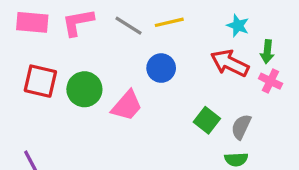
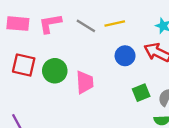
blue circle: (161, 68) -> (125, 56), moved
pink trapezoid: (127, 106) -> (85, 82), turned -45
green square: (207, 120) -> (141, 93), turned 30

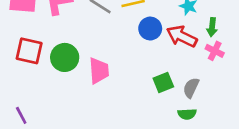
blue circle: (125, 56) -> (150, 29), moved

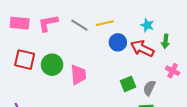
pink cross: (215, 51) -> (173, 71), moved

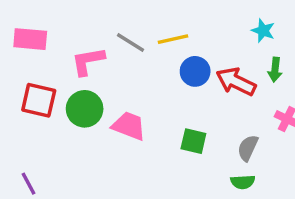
pink L-shape: (48, 23) -> (88, 61), moved
cyan star: (147, 25) -> (263, 31), moved
pink trapezoid: (78, 75) -> (129, 126), turned -65
green square: (128, 84) -> (193, 141), moved, turned 35

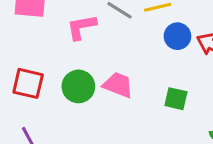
red square: (39, 100) -> (28, 83), moved
green circle: (85, 109) -> (78, 86), moved

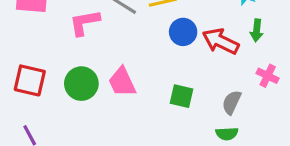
pink trapezoid: (118, 85) -> (122, 82), turned -136

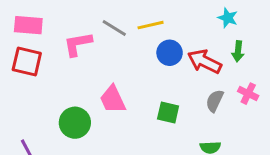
red square: (30, 80) -> (27, 61), moved
green circle: (81, 84) -> (75, 123), moved
gray semicircle: (232, 102) -> (215, 101), moved

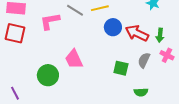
green arrow: (238, 51) -> (160, 35), moved
green square: (168, 112) -> (121, 68), moved

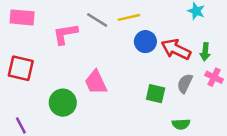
red square: (15, 33) -> (21, 68), moved

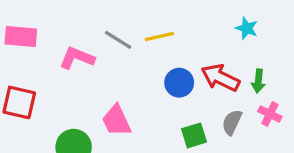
pink L-shape: (65, 34) -> (77, 58), turned 32
blue circle: (145, 42) -> (179, 83), moved
green square: (156, 94) -> (194, 135), turned -30

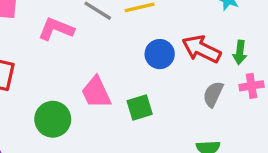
pink cross: (270, 114) -> (252, 86), turned -35
green square: (194, 135) -> (140, 108), moved

